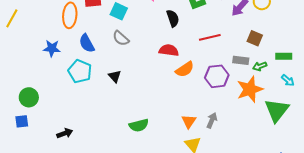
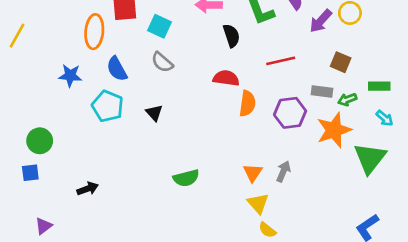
orange semicircle: (185, 69) -> (247, 103), turned -48

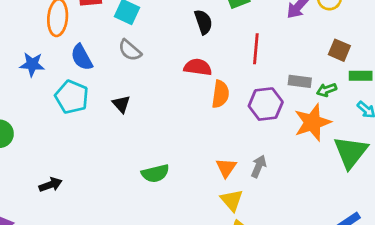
red line: (281, 61) -> (256, 49), turned -72
brown square: (341, 62) -> (339, 50), moved

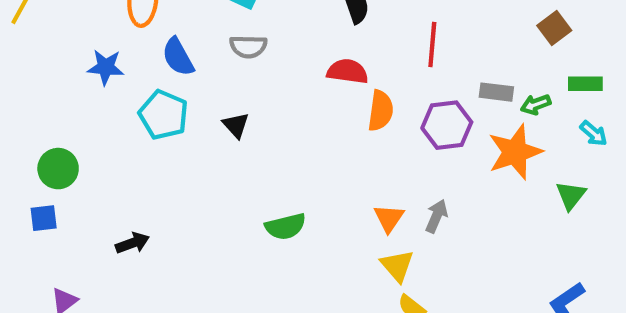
gray semicircle: (130, 50) -> (248, 47), turned -40
brown square: (339, 50) -> (554, 28), moved, turned 30
green triangle: (351, 152) -> (571, 195), size x0.6

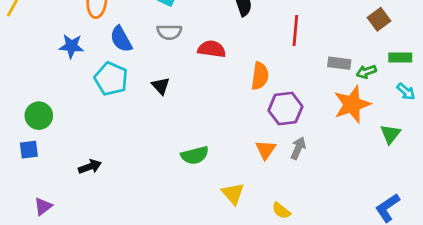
red semicircle: (348, 71) -> (212, 49), moved
purple hexagon: (447, 125) -> (285, 109), moved
yellow triangle: (397, 266) -> (233, 194), moved

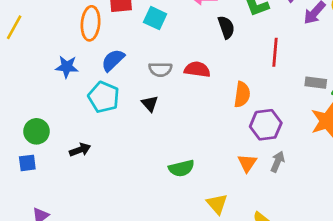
gray semicircle: (169, 32) -> (160, 69), moved
blue semicircle: (121, 39) -> (113, 60), turned 75
black arrow: (90, 167) -> (80, 150), moved

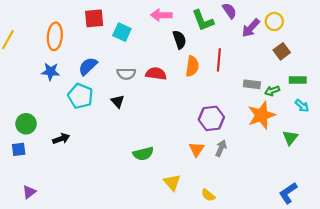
orange ellipse: (91, 23) -> (55, 36), moved
orange semicircle: (242, 94) -> (192, 66), moved

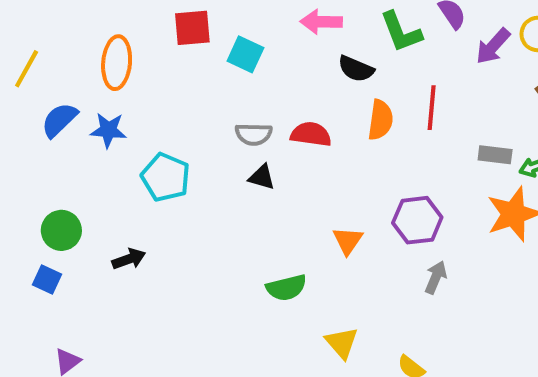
black semicircle: (179, 40) -> (356, 69), turned 132
blue semicircle: (88, 66) -> (59, 120), moved
black triangle: (118, 101) -> (262, 177), moved, turned -32
blue square: (19, 149) -> (47, 279), turned 32
orange triangle: (196, 149) -> (348, 241), moved

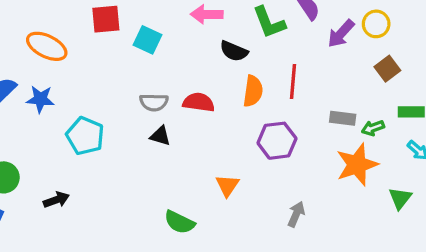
orange ellipse: (117, 63) -> (47, 46), turned -69
purple hexagon: (417, 220) -> (277, 141), moved
green semicircle: (286, 288) -> (179, 222), turned 40

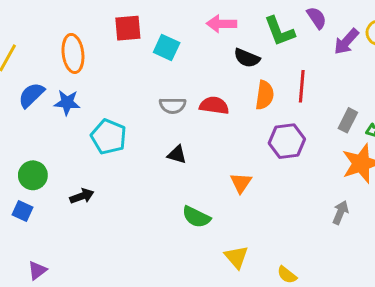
orange ellipse: (47, 46) -> (73, 53), turned 57
gray rectangle: (343, 118) -> (348, 120), turned -70
black triangle: (160, 136) -> (177, 155), moved
gray arrow: (296, 214) -> (340, 212), moved

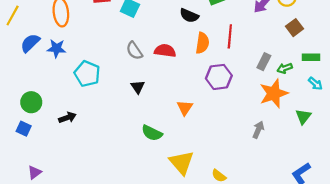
gray semicircle: (173, 105) -> (134, 51), turned 54
black triangle: (177, 155) -> (138, 87), turned 40
yellow triangle: (236, 257) -> (182, 163), size x1.4

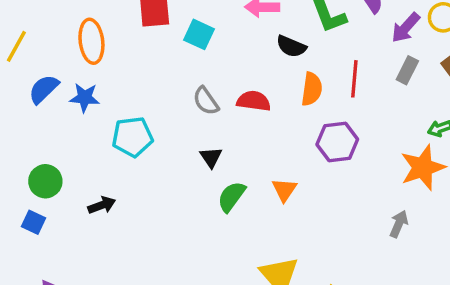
gray rectangle: (264, 62) -> (407, 70), moved
cyan pentagon: (87, 74) -> (132, 137), turned -30
green semicircle: (152, 133) -> (231, 197), moved, turned 100

